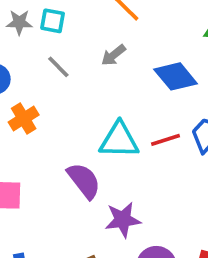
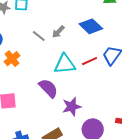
gray arrow: (113, 55) -> (58, 32), moved
gray line: (58, 67) -> (39, 36), moved

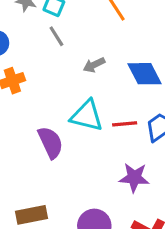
gray line: (39, 36) -> (56, 36), moved
purple star: (72, 107) -> (134, 178), moved

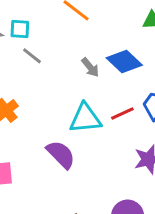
gray arrow: (94, 65) -> (90, 67), moved, turned -84

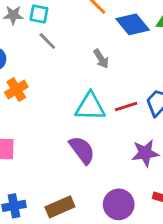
blue diamond: (124, 62) -> (133, 24), moved
purple semicircle: (61, 154) -> (82, 150), moved

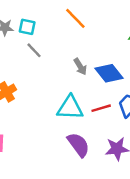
blue diamond: (133, 24) -> (109, 73), moved
purple semicircle: (82, 150) -> (78, 145), moved

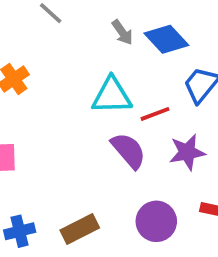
red line: (101, 108) -> (155, 114), moved

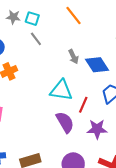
red line: (155, 114) -> (83, 105), turned -56

